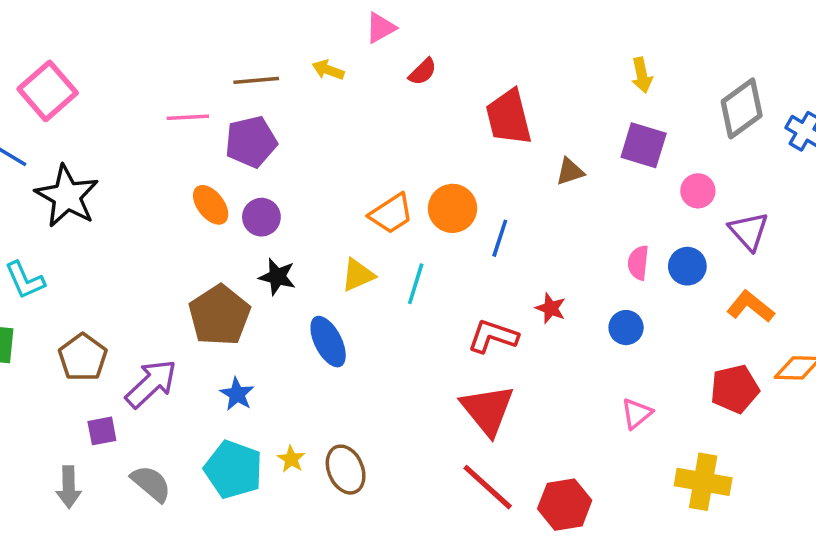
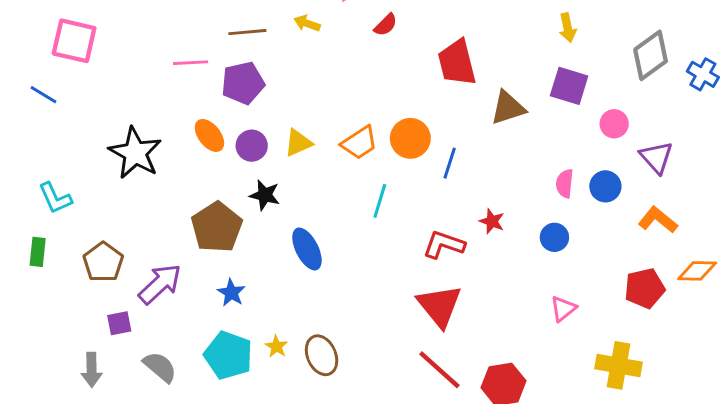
pink square: (48, 91) -> (74, 41), turned -36
brown triangle: (570, 172) -> (508, 108), size x1.5
black star: (67, 196) -> (135, 153), moved
yellow triangle: (358, 275) -> (298, 143), moved

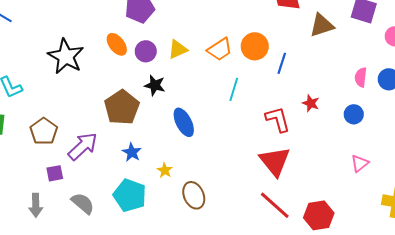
red L-shape: (444, 245) -> (278, 119), turned 56
yellow star: (276, 347) -> (165, 170), moved

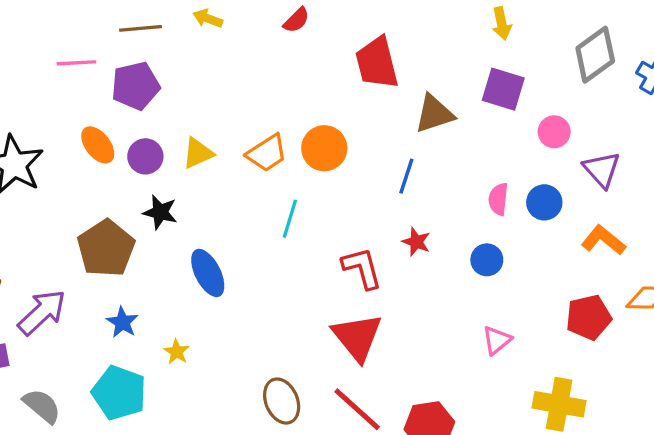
blue line: (282, 63) -> (406, 176), moved
brown ellipse: (194, 195) -> (282, 401), moved

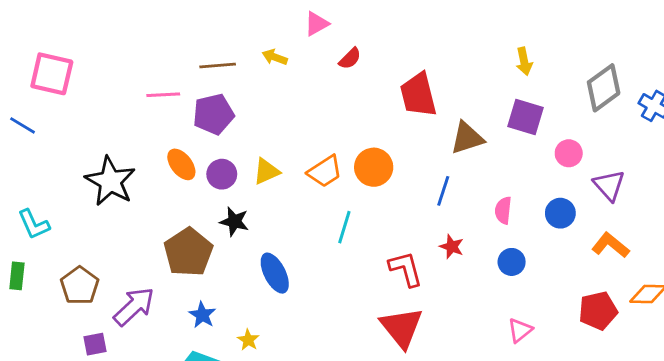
pink semicircle: (498, 199) -> (503, 210), moved

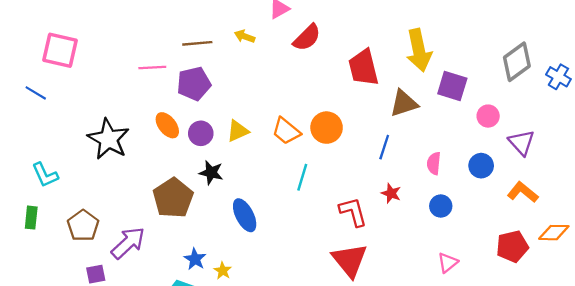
red semicircle: (350, 59) -> (307, 38), size x1.5
yellow arrow: (524, 61) -> (419, 50), moved, size x1.8
orange trapezoid: (325, 171) -> (286, 131), turned 72
blue star: (202, 315) -> (195, 259), moved

